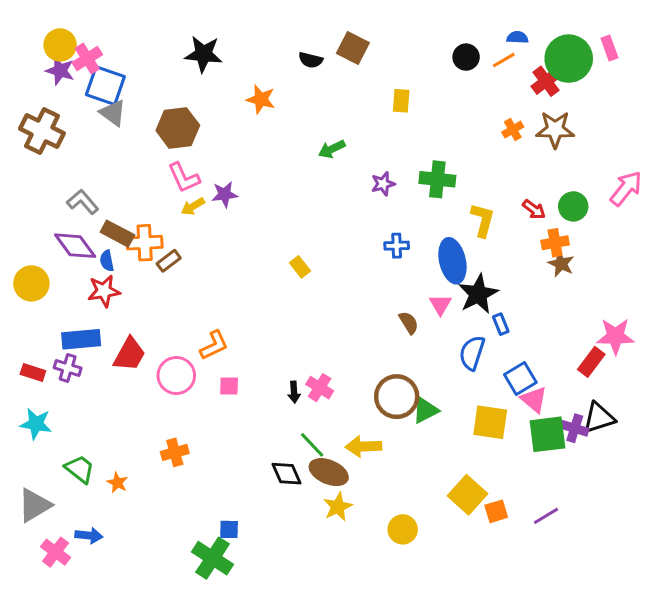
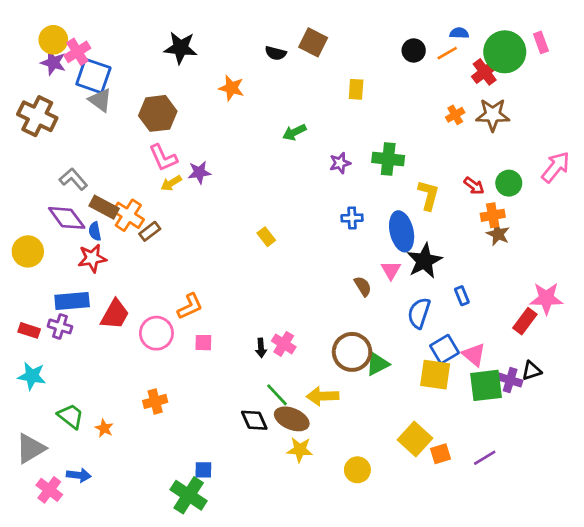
orange cross: (145, 243) -> (128, 215), turned 36
blue rectangle: (501, 324) -> (462, 296), moved
blue square: (520, 378) -> (444, 349), moved
black triangle: (599, 418) -> (532, 371), size x0.7
yellow star: (338, 507) -> (300, 450), turned 30

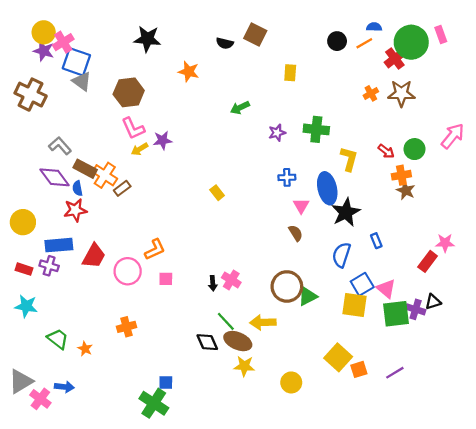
yellow circle: (28, 251) -> (23, 222), moved
pink triangle: (391, 270) -> (301, 206), moved
pink star: (546, 298) -> (445, 243), size x0.7
gray triangle: (31, 448) -> (21, 381), moved

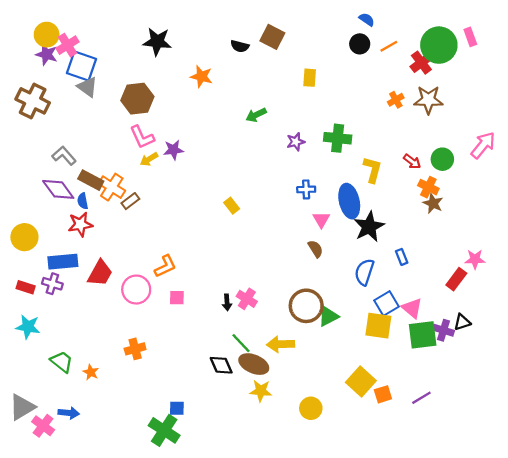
blue semicircle: (374, 27) -> (367, 19), moved, turned 32
orange cross: (401, 175) -> (428, 187), turned 36

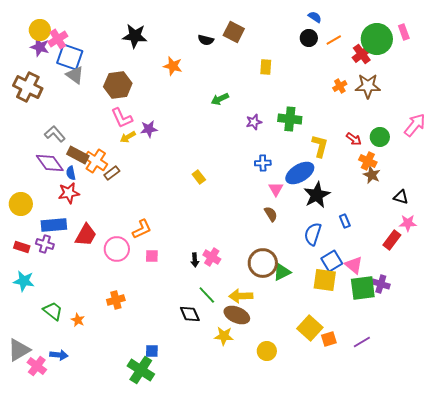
blue ellipse: (349, 201) -> (300, 173), turned 72
black triangle: (462, 322) -> (401, 197), moved, turned 35
brown ellipse: (254, 364) -> (237, 315), moved

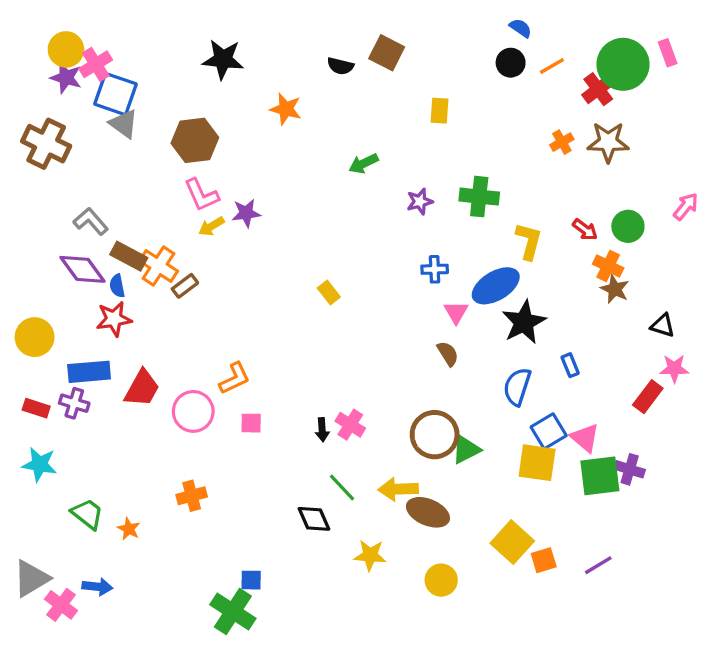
pink arrow: (415, 125) -> (686, 206), size x0.7
brown ellipse: (237, 315) -> (428, 512), moved

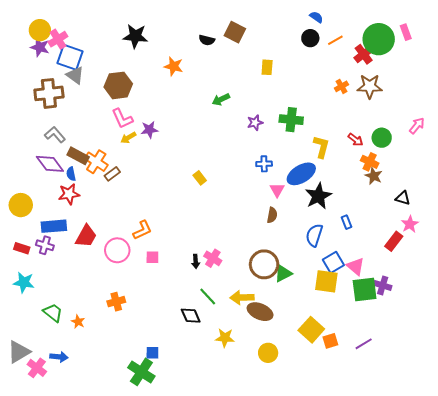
brown cross: (46, 144) -> (49, 93), moved, turned -32
brown semicircle: (448, 354) -> (272, 215), turned 42
pink star: (674, 368) -> (410, 224), turned -30

